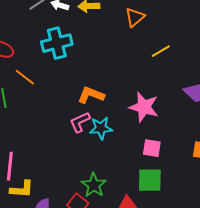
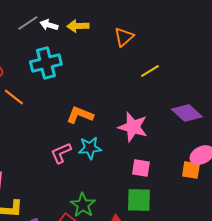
pink L-shape: (80, 122) -> (61, 153), moved

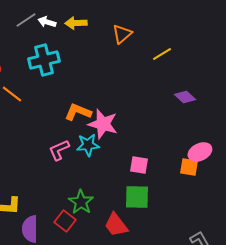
yellow line: (150, 71) -> (162, 54), moved
purple diamond: (187, 113) -> (185, 97), moved, size x0.7
pink star: (133, 127) -> (103, 124), moved

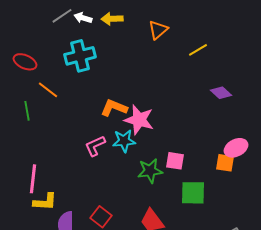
green square: (137, 197) -> (193, 193), moved
green star: (81, 202) -> (150, 171), moved, turned 30

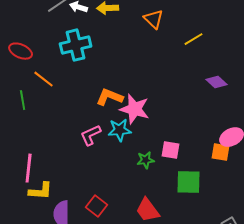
orange triangle: (158, 30) -> (154, 19), turned -35
green star: (150, 171) -> (146, 160), size x0.7

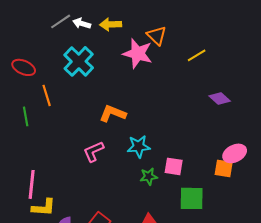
cyan cross: (76, 45) -> (79, 61), turned -32
orange line: (44, 79) -> (47, 95), turned 35
pink star: (135, 109) -> (138, 53), moved
cyan star: (120, 130) -> (139, 146), moved

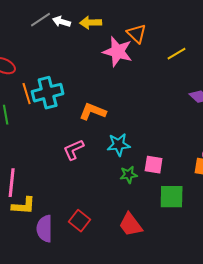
cyan cross: (79, 61) -> (48, 93), moved, turned 32

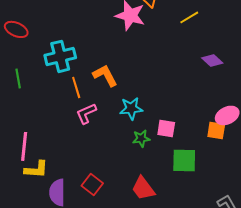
orange line: (27, 94) -> (76, 87), moved
orange L-shape: (93, 112) -> (105, 75), turned 40

